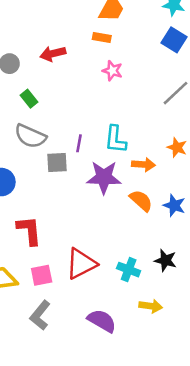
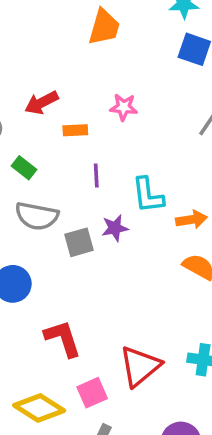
orange rectangle: (102, 38) -> (75, 130), moved
purple line: (79, 143) -> (96, 176), moved
purple star: (104, 177) -> (115, 228), moved, size x0.6

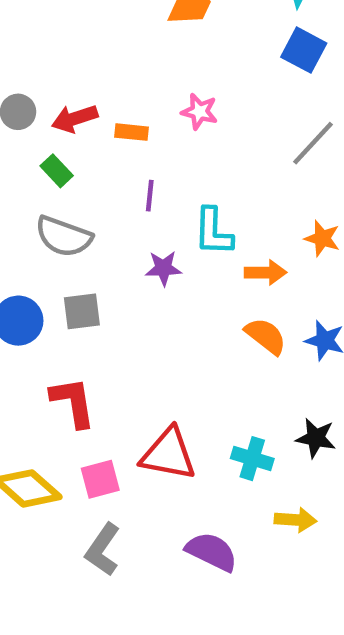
red arrow: (42, 103) -> (75, 119), moved
gray square: (79, 242) -> (82, 311), moved
red triangle: (140, 366) -> (168, 454), turned 42

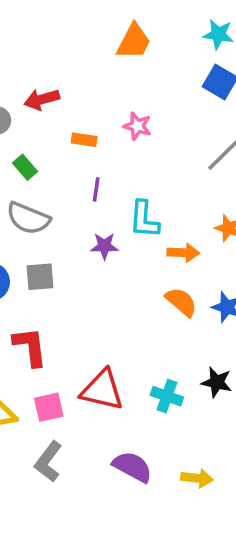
red arrow: (75, 119) -> (42, 99), moved
yellow arrow: (295, 520) -> (197, 478), moved

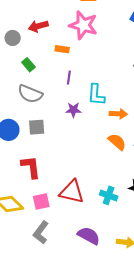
pink star: (137, 126) -> (83, 25), moved, size x1.8

